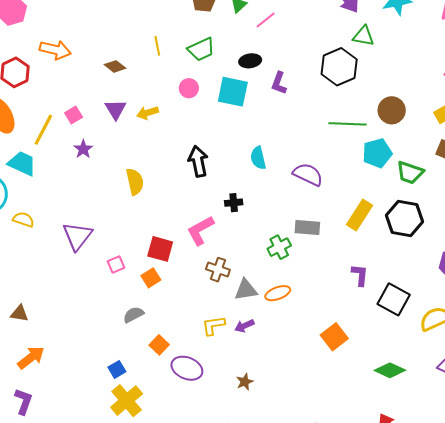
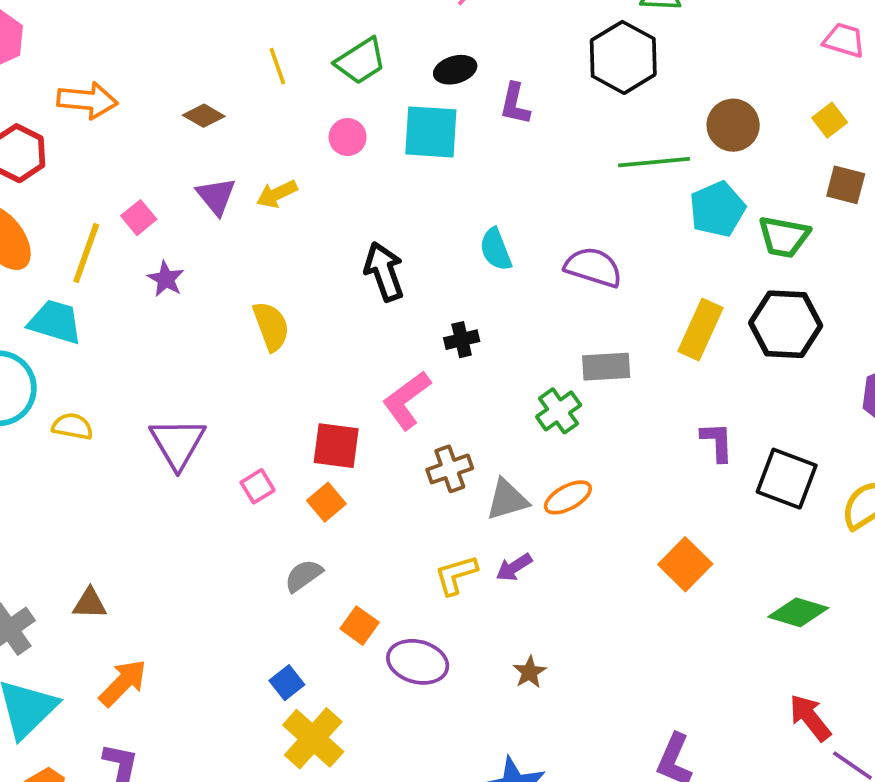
brown cross: (218, 270) -> (450, 469), turned -30

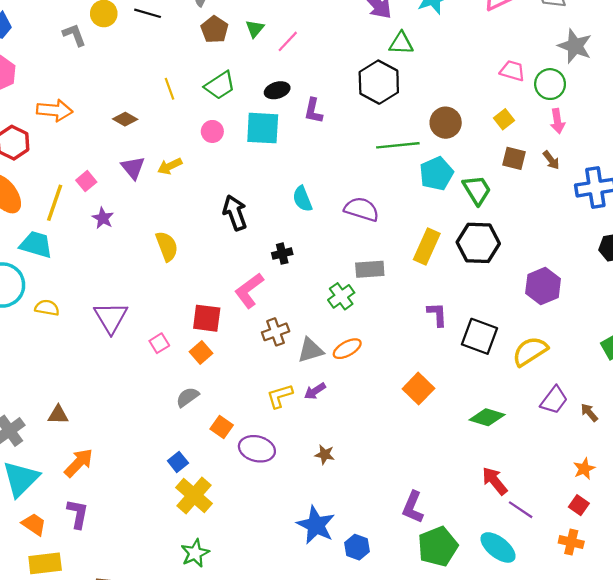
green trapezoid: (784, 237) -> (477, 190), turned -132
brown star: (530, 672) -> (325, 455), turned -30

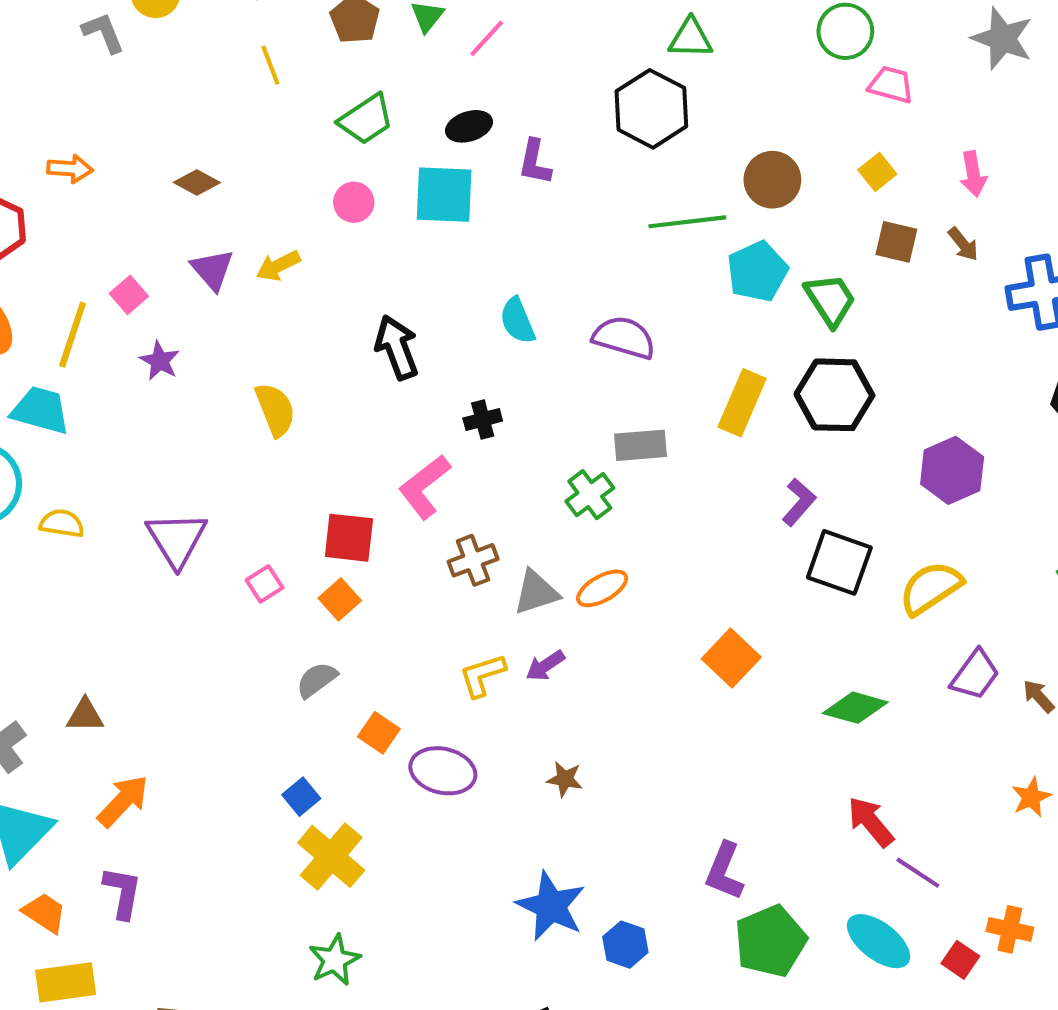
green circle: (550, 84) -> (845, 31), moved
yellow line: (170, 89) -> (270, 65), moved
orange arrow: (55, 110) -> (70, 169), size x0.7
purple L-shape: (437, 314) -> (799, 502), moved, turned 45
red square: (579, 505) -> (960, 960), moved

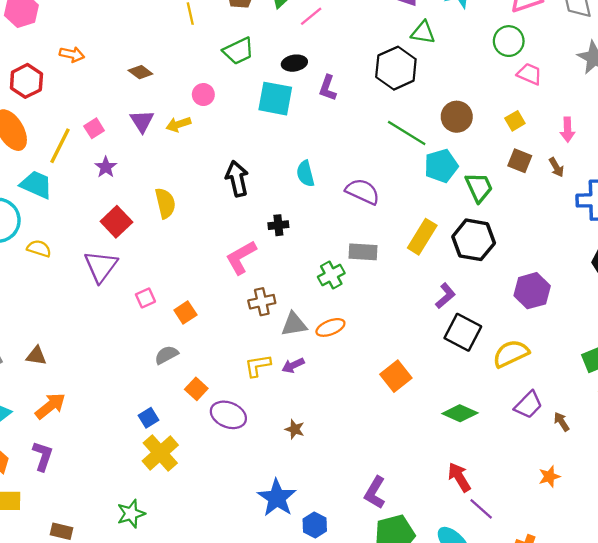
pink circle: (354, 202) -> (203, 95), moved
green line: (687, 222) -> (407, 133), turned 30
red square: (349, 538) -> (116, 222), moved, turned 32
green star: (335, 960) -> (131, 514), moved

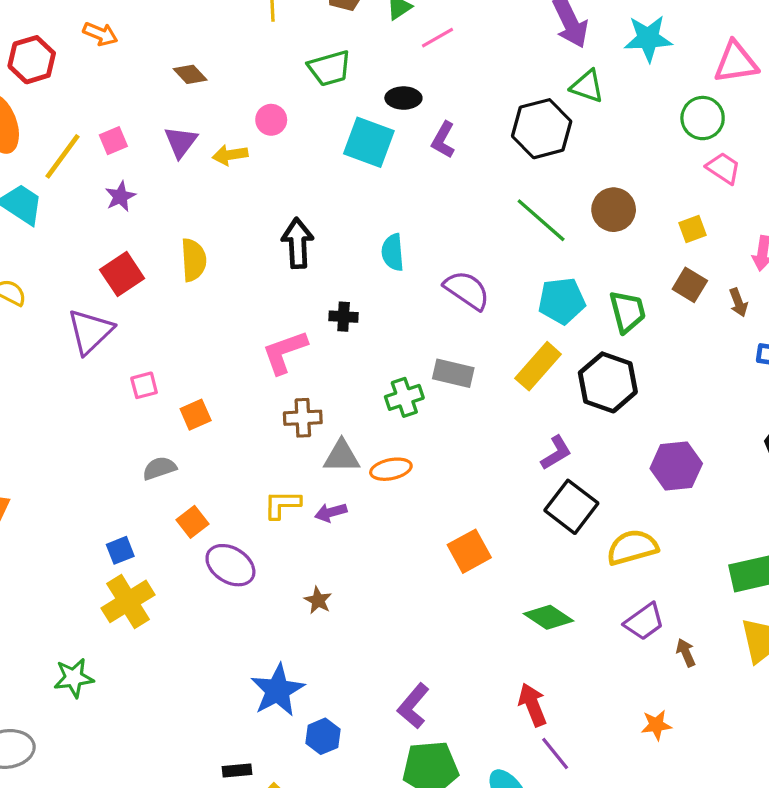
cyan pentagon: (441, 166) -> (562, 301), moved

